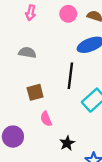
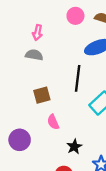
pink arrow: (31, 13) -> (37, 33), moved

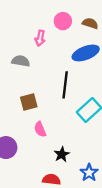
pink arrow: (37, 33) -> (40, 38), moved

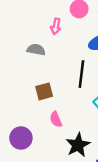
black star: (62, 154) -> (78, 145), size x1.5

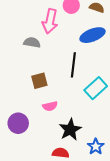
pink arrow: (56, 26) -> (50, 21), size x1.6
pink semicircle: (56, 119) -> (50, 106), turned -80

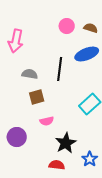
pink arrow: (50, 21) -> (16, 41), moved
gray semicircle: (32, 43) -> (30, 74), moved
black line: (73, 65) -> (60, 69), moved

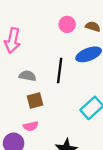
pink semicircle: (47, 121) -> (31, 126), moved

